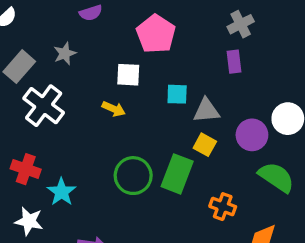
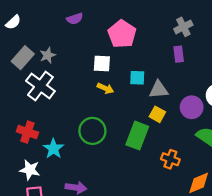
gray star: (65, 54) -> (48, 55), moved
yellow arrow: (114, 109) -> (105, 88), moved
green circle: (133, 176) -> (92, 131), moved

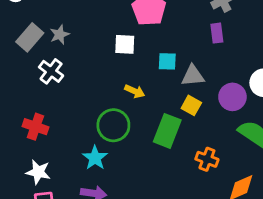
white cross: (40, 86) -> (51, 71), size x0.7
yellow arrow: (105, 88) -> (135, 91), moved
cyan star: (53, 149) -> (95, 158), moved

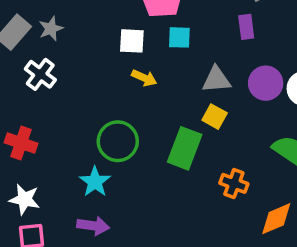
cyan square: (167, 61) -> (179, 37), moved
yellow arrow: (135, 91) -> (144, 78), moved
purple circle: (232, 97) -> (266, 83), moved

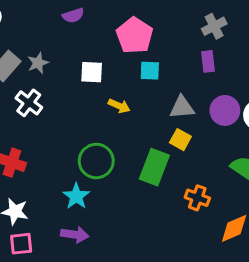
white square: (132, 41) -> (92, 72), moved

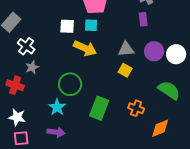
gray star: (38, 63) -> (32, 67), moved
cyan square: (150, 71) -> (91, 25), moved
yellow arrow: (119, 106) -> (85, 48), size x1.6
green rectangle: (154, 167) -> (99, 108), moved

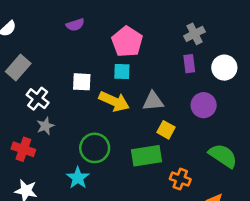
white square: (67, 26) -> (82, 82), moved
gray triangle: (126, 49) -> (153, 101), moved
white circle: (176, 54) -> (224, 68), moved
green rectangle: (99, 108) -> (147, 156), moved, turned 60

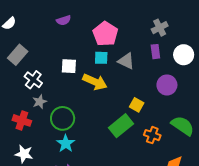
gray triangle: (153, 101) -> (126, 61), moved, turned 30
green circle: (95, 148) -> (63, 118), moved
green rectangle: (147, 156) -> (121, 126), turned -30
orange cross: (180, 179) -> (152, 135), moved

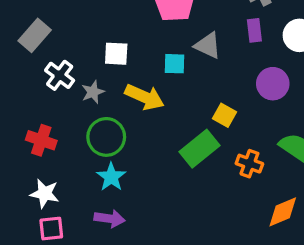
cyan square: (101, 58) -> (174, 64), moved
yellow arrow: (95, 82) -> (145, 97), moved
gray star: (40, 102) -> (93, 92), moved

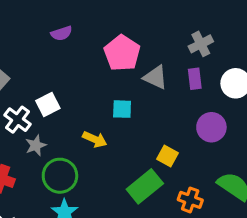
gray triangle: (208, 45) -> (155, 77), moved
white square: (116, 54) -> (48, 105), moved, turned -30
gray star: (93, 92) -> (36, 145), moved
yellow arrow: (145, 97) -> (95, 139), size x0.7

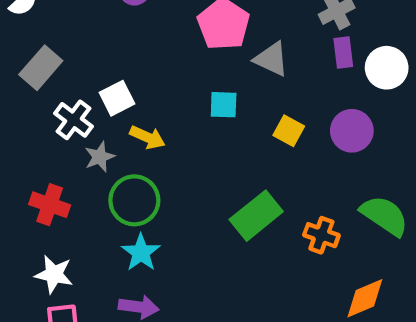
purple rectangle: (195, 79) -> (343, 52), moved
yellow arrow: (95, 139) -> (147, 137), moved
yellow square: (167, 156) -> (289, 131), moved

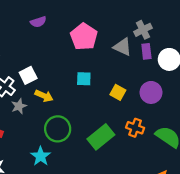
gray triangle: (271, 59) -> (123, 47), moved
green circle: (134, 200) -> (58, 129), moved
orange cross: (321, 235) -> (135, 128), moved

